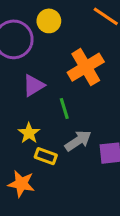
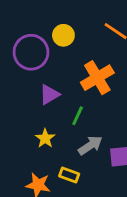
green line: (64, 109) -> (78, 116), turned 42
yellow rectangle: (46, 156) -> (69, 175), moved

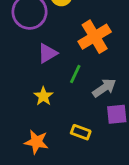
gray arrow: (90, 145) -> (104, 88), moved
yellow rectangle: (69, 175) -> (81, 132), moved

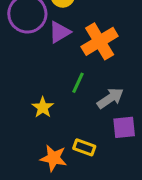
purple triangle: (48, 53) -> (60, 32), moved
orange star: (36, 142) -> (53, 158), moved

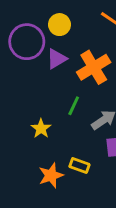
orange star: (53, 158) -> (51, 175), turned -30

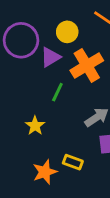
yellow circle: (59, 25) -> (67, 32), moved
green line: (74, 106) -> (57, 92), moved

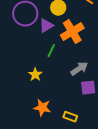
yellow rectangle: (73, 162) -> (70, 117), moved
orange star: (45, 172) -> (42, 108), turned 30

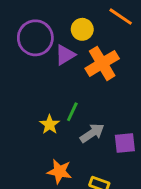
green line: (51, 51) -> (72, 112), moved
gray arrow: (79, 69) -> (92, 133), moved

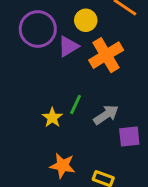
gray arrow: (92, 133) -> (106, 115), moved

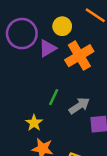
yellow star: (52, 118) -> (34, 123), moved

